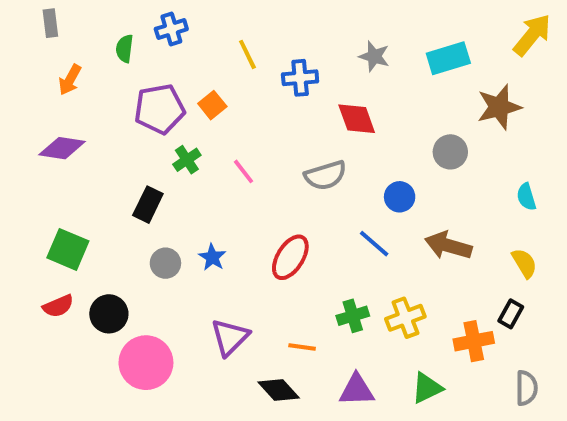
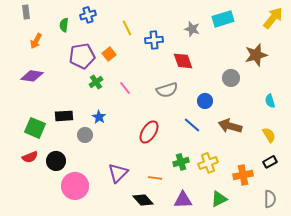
cyan rectangle: (448, 58) -> (223, 19), moved
black rectangle: (148, 205) -> (64, 116), moved, turned 60
blue star: (212, 257) -> (99, 117), moved
black rectangle: (511, 314) -> (270, 162), moved, turned 32

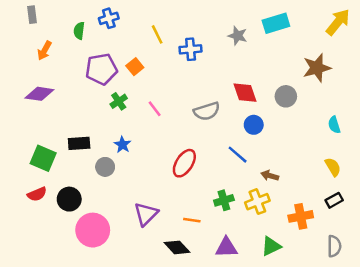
red diamond: (183, 61) -> (245, 93), moved
brown arrow: (230, 126) -> (270, 176), moved, size x0.6

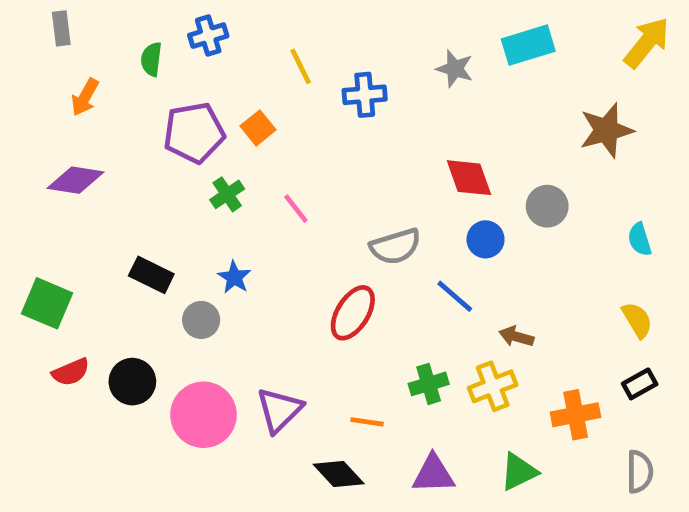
gray circle: (286, 96) -> (547, 206), moved
gray semicircle: (207, 111) -> (395, 246), moved
black rectangle: (79, 143) -> (151, 275), turned 30
green square: (43, 158) -> (47, 303), moved
pink circle: (93, 230) -> (203, 415), moved

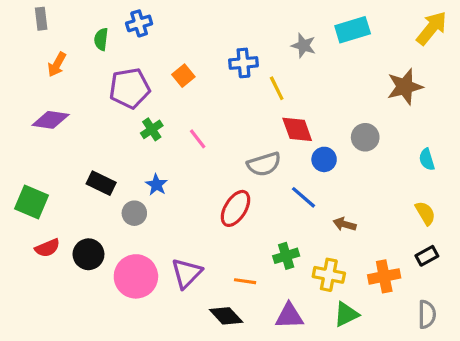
yellow line: (301, 66) -> (277, 88), moved
orange square: (258, 128) -> (183, 76), moved
red diamond: (469, 178) -> (297, 129), moved
yellow cross: (493, 386) -> (329, 275), moved, turned 32

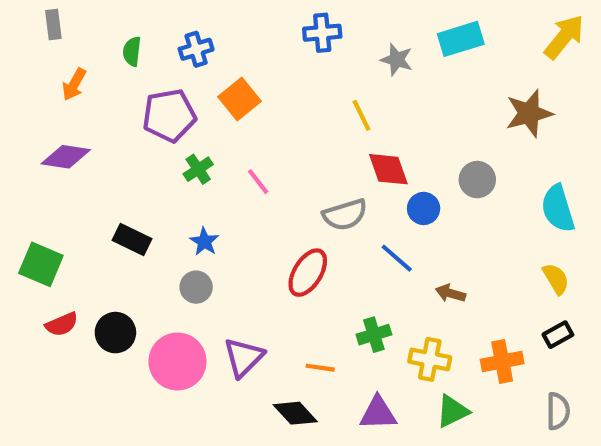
blue cross: (139, 23) -> (196, 49), moved
blue cross: (243, 63) -> (322, 33), moved
orange square: (183, 76) -> (239, 99), size x1.4
cyan semicircle: (427, 159) -> (558, 208), size x1.6
gray circle: (134, 213) -> (196, 287), moved

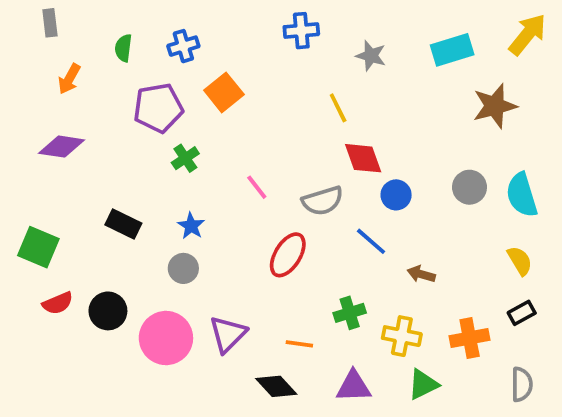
cyan rectangle: (461, 39) -> (452, 50), moved
gray circle: (477, 180) -> (470, 187), moved
pink line: (258, 182) -> (257, 187), moved

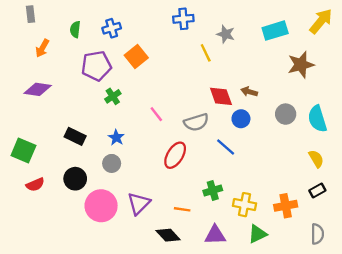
yellow line: (338, 108) -> (206, 53), moved
brown arrow: (421, 274) -> (249, 92), moved
black circle: (108, 311) -> (75, 179), moved

